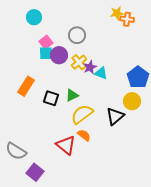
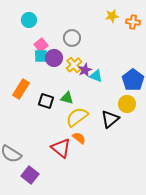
orange cross: (127, 19) -> (133, 22), moved
green triangle: (72, 95) -> (67, 98), turned 40

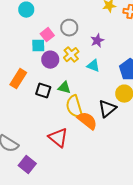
pink square: (41, 45) -> (47, 35), moved
purple circle: (54, 58) -> (50, 60), moved
purple star: (85, 70) -> (97, 41), moved
yellow semicircle: (77, 117) -> (74, 107), turned -70
orange semicircle: (79, 138) -> (87, 121), moved, size x1.5

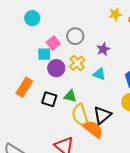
black triangle: (107, 109) -> (102, 115), moved

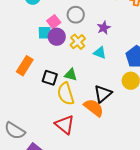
purple circle: (56, 68) -> (57, 37), moved
yellow semicircle: (80, 115) -> (66, 94), moved

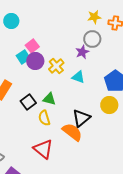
gray circle: (76, 15) -> (92, 39), moved
cyan square: (45, 33) -> (23, 57), turned -32
black square: (50, 78) -> (28, 102), turned 35
yellow semicircle: (66, 94) -> (44, 118), size x0.7

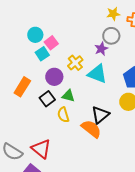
cyan circle: (11, 21) -> (35, 35), moved
purple circle: (35, 61) -> (54, 77), moved
cyan triangle: (78, 77) -> (97, 74), size x1.5
red triangle: (43, 149) -> (41, 149), moved

